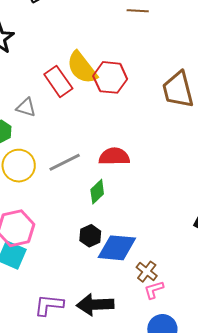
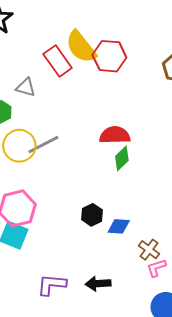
gray line: (65, 162) -> (43, 145), moved
green diamond: (97, 192) -> (122, 158), moved
blue diamond: (117, 248) -> (119, 226), size x0.6
black arrow: (95, 305) -> (98, 284), size x0.7

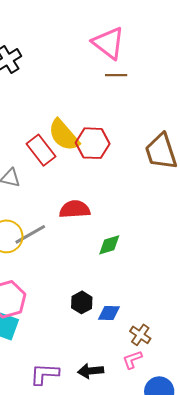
red semicircle: (115, 135) -> (75, 209), moved
green diamond: (122, 158) -> (109, 245), turned 30
pink L-shape: (156, 268) -> (132, 360), moved

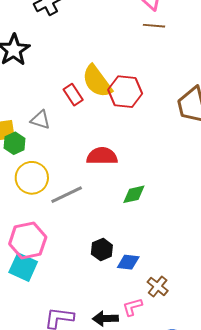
red rectangle: (41, 150) -> (73, 95), size x0.7
gray line: (30, 234) -> (67, 195), moved
pink L-shape: (132, 360) -> (132, 307), moved

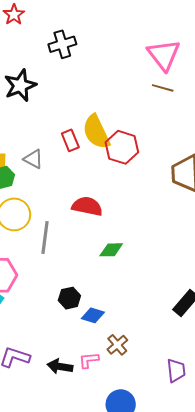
gray line: (67, 195) -> (45, 237), turned -68

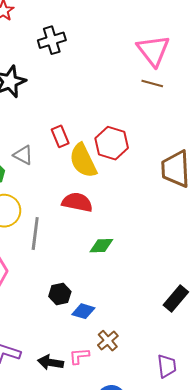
yellow semicircle: (96, 132) -> (83, 161), moved

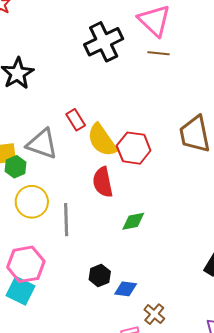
black cross: (52, 40) -> (104, 42), moved, size x1.4
red hexagon: (112, 143) -> (134, 148), moved
gray triangle: (23, 155) -> (42, 144), size x1.6
red semicircle: (77, 202) -> (103, 182), turned -104

